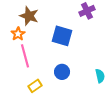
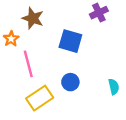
orange star: (18, 34) -> (11, 39), moved
yellow rectangle: (35, 86) -> (40, 98), size x1.6

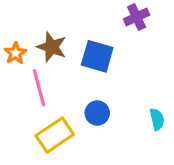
brown star: (33, 18) -> (52, 47), moved

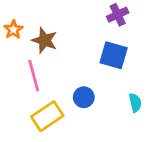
orange star: (15, 53) -> (13, 30), moved
blue square: (97, 56) -> (114, 55), moved

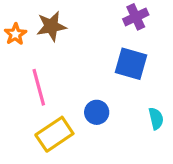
brown star: (45, 40) -> (51, 26), moved, turned -30

